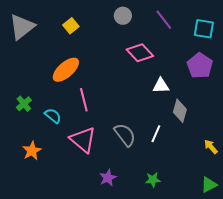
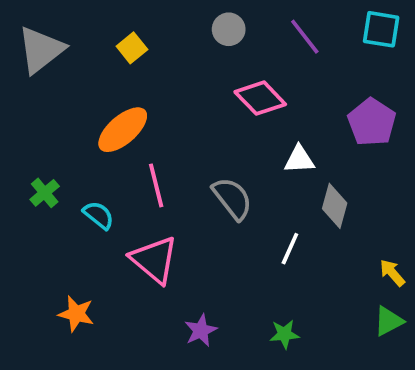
cyan square: (204, 29) -> (381, 29), moved
gray semicircle: (125, 135) -> (232, 198), moved
orange star: (32, 151) -> (76, 314), moved, turned -30
green triangle: (209, 185) -> (389, 321), moved

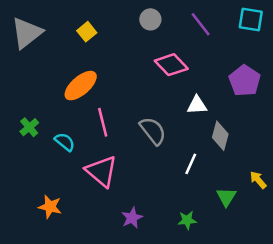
green triangle: (389, 321) -> (226, 197), moved, turned -30

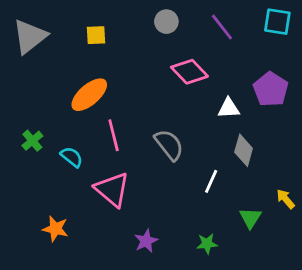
yellow square: (87, 32) -> (96, 35), turned 36
white triangle: (197, 105) -> (229, 108), moved

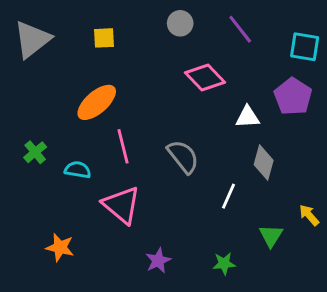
cyan square: (277, 22) -> (305, 47), moved
cyan semicircle: (72, 157) -> (78, 170), turned -30

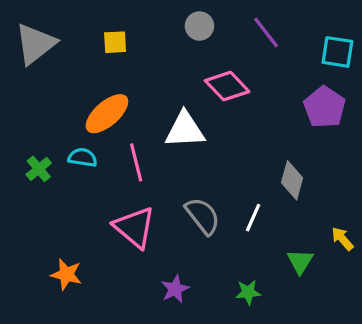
white triangle: (248, 117) -> (185, 130), moved, size x1.5
gray semicircle: (183, 157) -> (203, 216), moved
cyan semicircle: (78, 170) -> (83, 158), moved

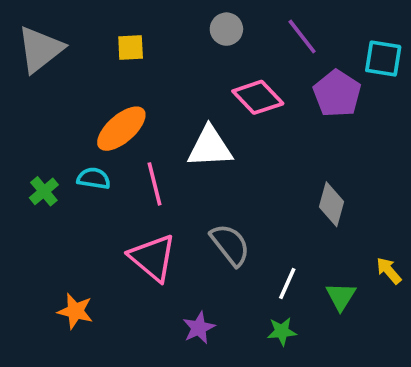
purple pentagon: (324, 107) -> (337, 94), moved
white line: (253, 218) -> (287, 283), moved

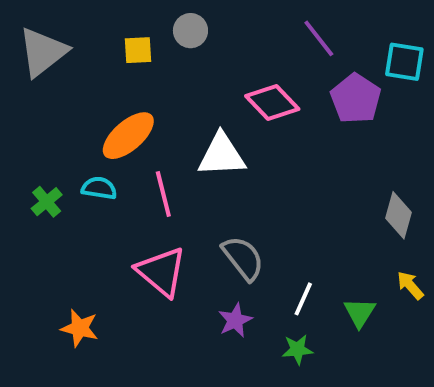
gray circle: (226, 29) -> (190, 31), moved
gray diamond: (332, 204) -> (399, 215), moved
purple star: (199, 328) -> (235, 320), moved

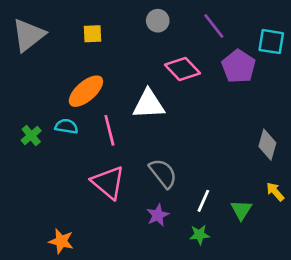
gray circle: (190, 31) -> (158, 21), moved
orange star: (80, 328) -> (61, 241), moved

